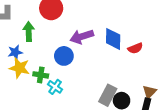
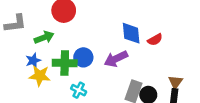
green arrow: (29, 32) -> (44, 37), turned 78
purple arrow: (82, 37) -> (116, 59), moved
green cross: (41, 75) -> (65, 63), moved, size x1.5

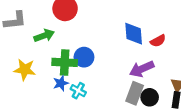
purple arrow: (116, 59) -> (142, 69), moved
blue star: (33, 60) -> (61, 83), moved
yellow star: (40, 76) -> (25, 70), moved

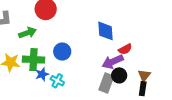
red semicircle: (158, 41) -> (125, 49), moved
green cross: (65, 62) -> (33, 60), moved
black circle: (150, 97) -> (119, 75), moved

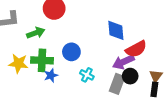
red semicircle: (125, 49) -> (136, 49), size x1.5
cyan cross: (57, 81) -> (87, 75), moved

